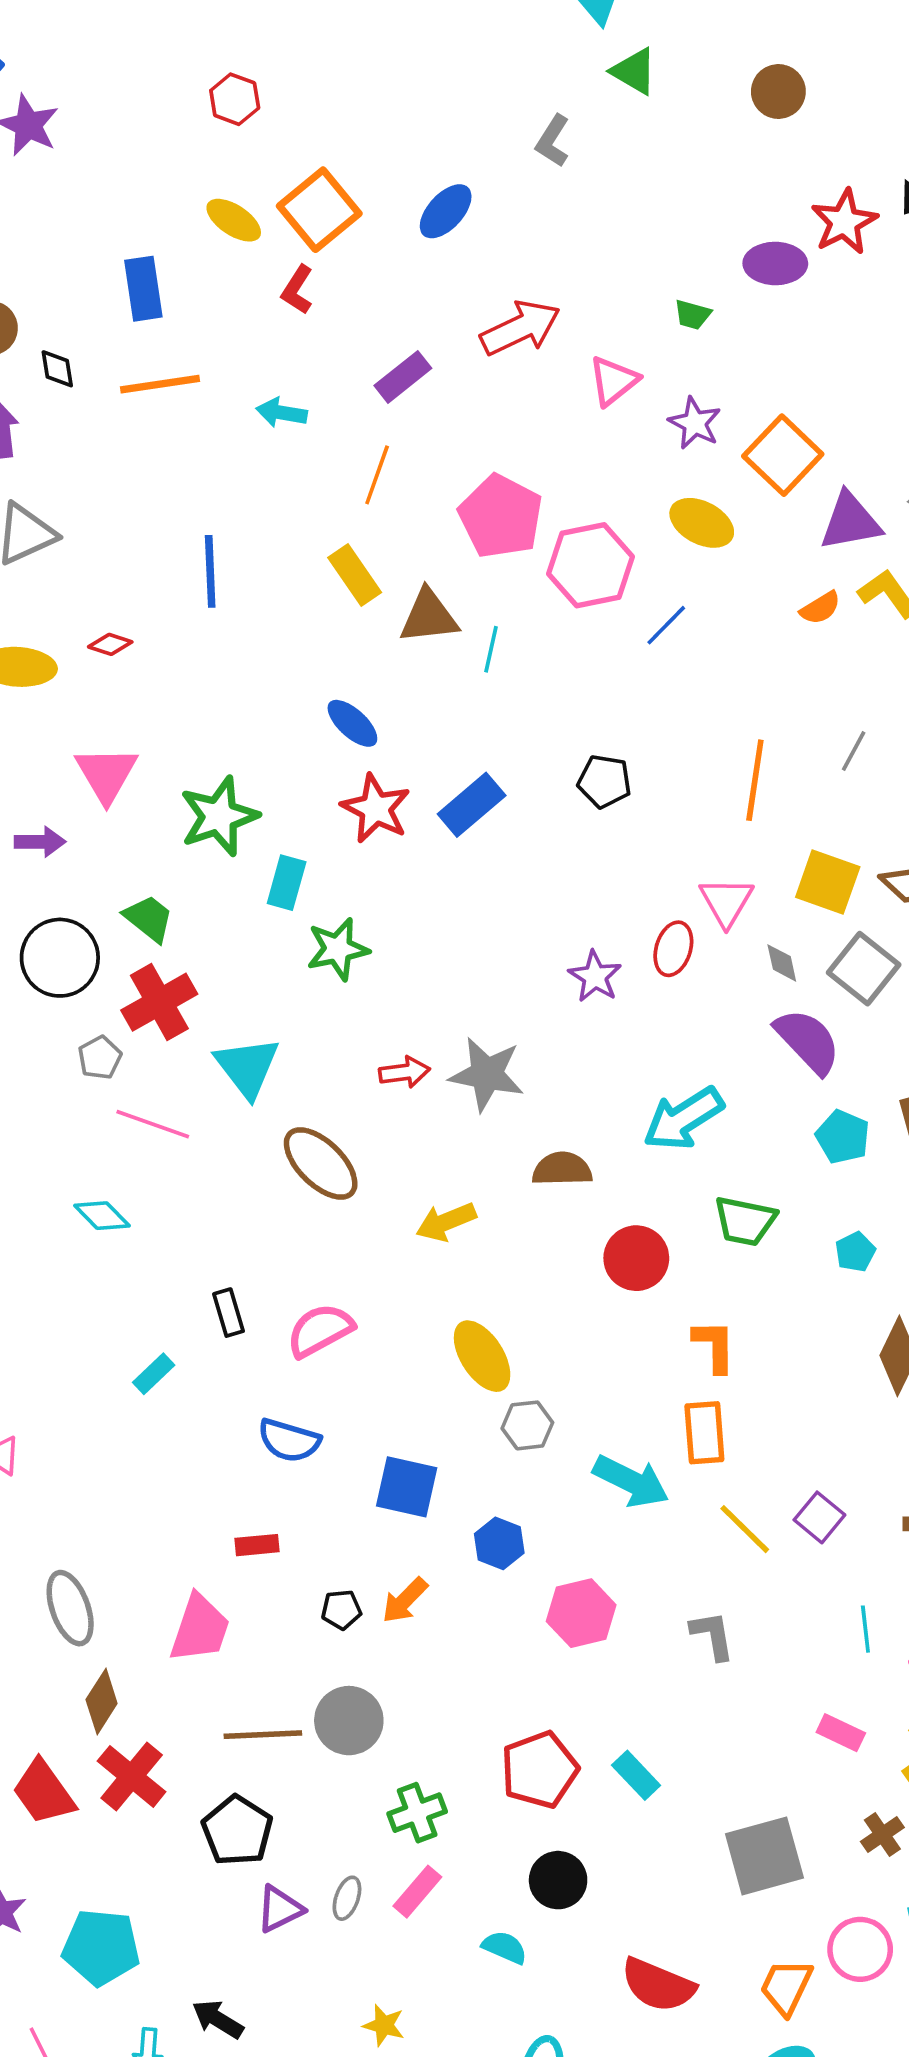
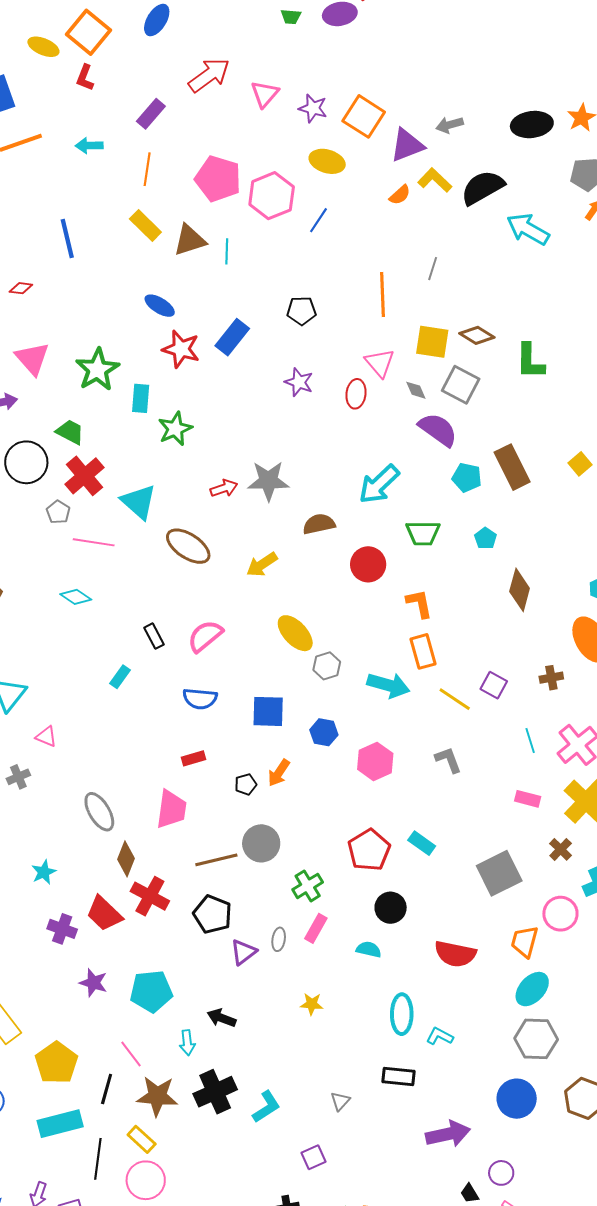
green trapezoid: (692, 315) -> (291, 17), moved
purple star: (595, 977) -> (299, 382), moved

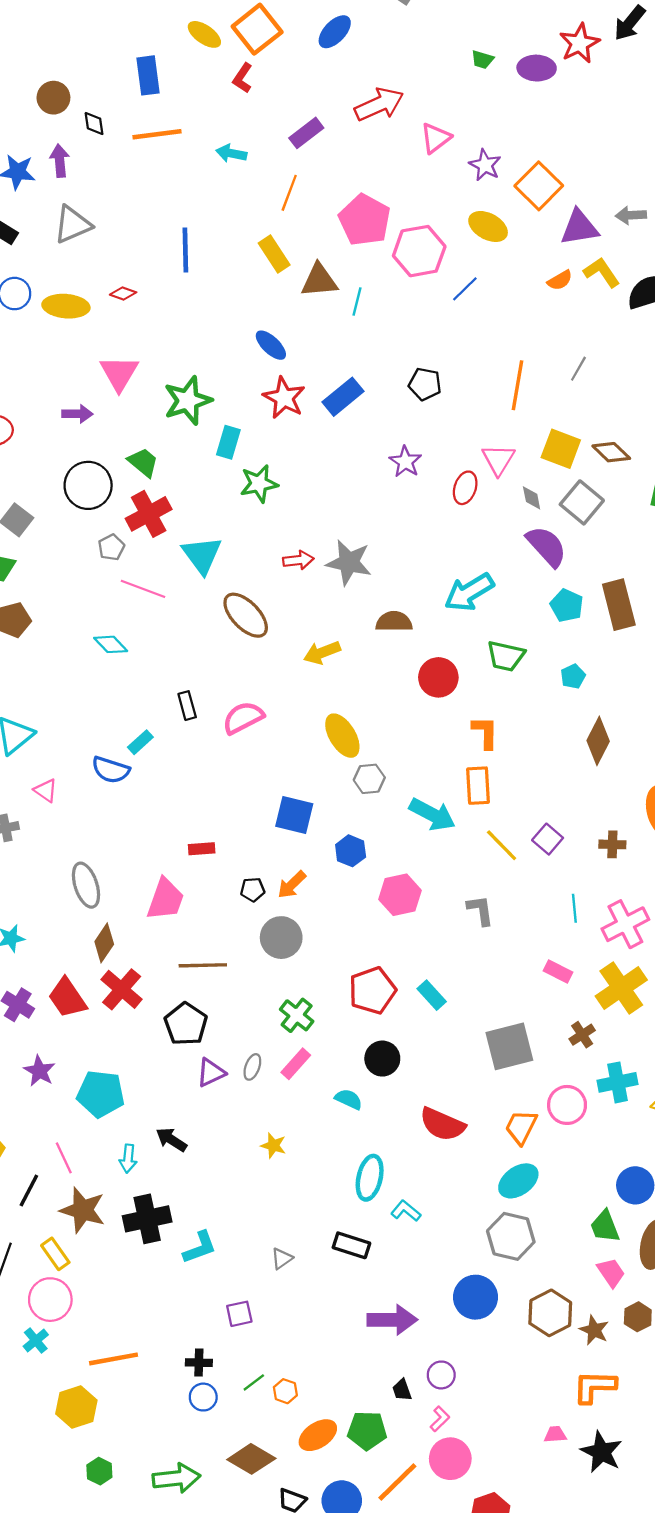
blue semicircle: (200, 699) -> (111, 770), moved
gray circle: (261, 843) -> (281, 938), moved
green cross: (308, 886) -> (297, 1015), turned -32

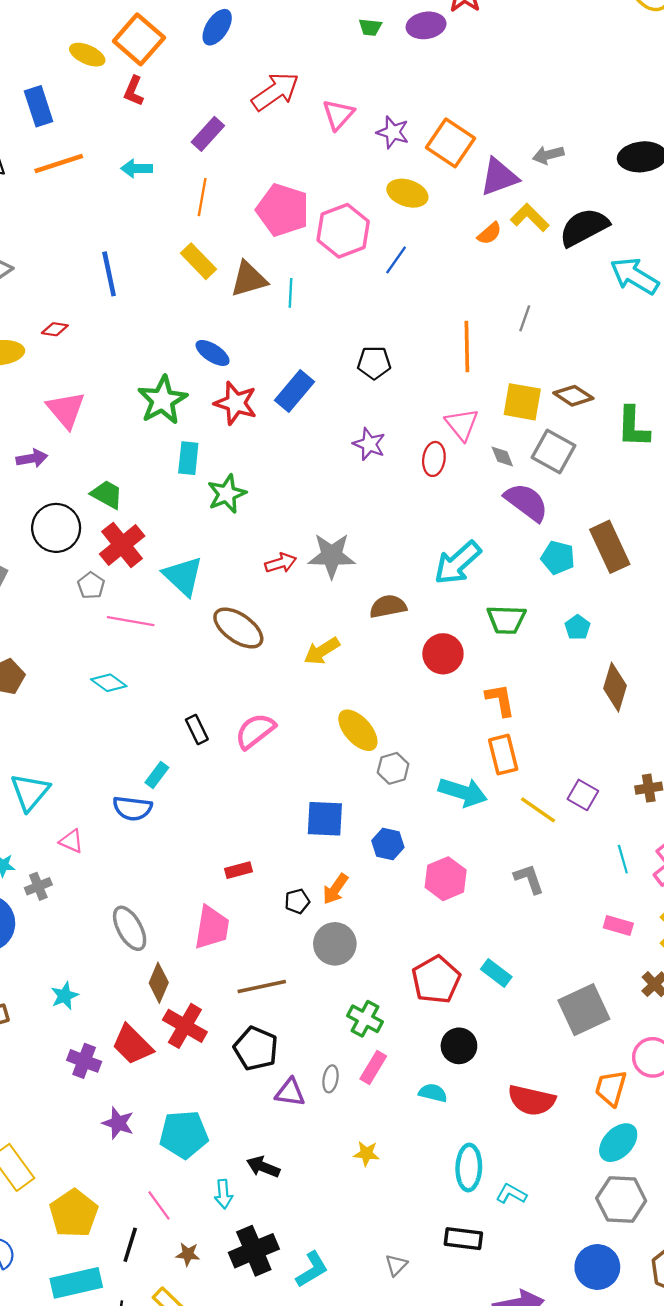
green star: (188, 401) -> (162, 400), moved
purple triangle: (211, 1073) -> (290, 1092), turned 44
brown star: (83, 1210) -> (188, 1254), size x0.5

